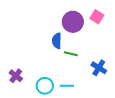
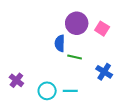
pink square: (97, 17) -> (102, 29), moved

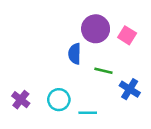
green line: (75, 57) -> (103, 71), moved
cyan circle: (47, 91) -> (59, 100), moved

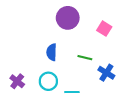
purple circle: (96, 29) -> (68, 18), moved
blue semicircle: (75, 54) -> (52, 52), moved

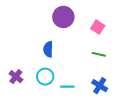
green line: (85, 58) -> (99, 54), moved
blue cross: (106, 73) -> (100, 86), moved

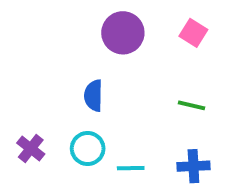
pink square: (98, 27) -> (193, 33), moved
blue cross: (100, 86) -> (193, 166), turned -35

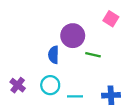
purple circle: (123, 33) -> (73, 36), moved
green line: (192, 105) -> (93, 55), moved

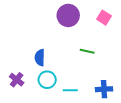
purple circle: (73, 36) -> (68, 15), moved
blue semicircle: (54, 55) -> (40, 58), moved

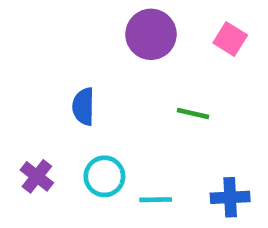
blue semicircle: (40, 58) -> (83, 107), moved

